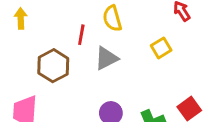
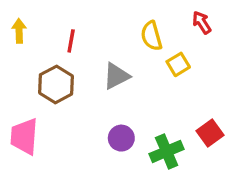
yellow semicircle: (112, 18) -> (151, 36), moved
red line: (81, 35) -> (71, 41), moved

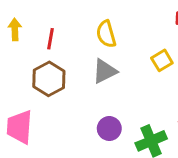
yellow semicircle: (151, 36) -> (106, 34), moved
red line: (71, 41) -> (50, 39), moved

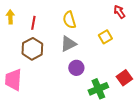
purple circle: (109, 129) -> (76, 68), moved

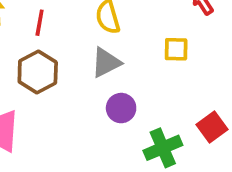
yellow square: (105, 37) -> (176, 49), turned 32

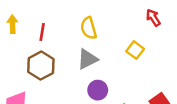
yellow square: (176, 49) -> (135, 50), turned 36

